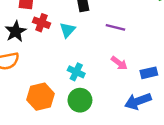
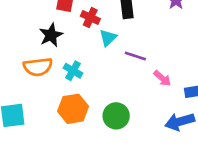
red cross: (41, 23) -> (90, 17), moved
purple line: (115, 27) -> (135, 56), moved
cyan cross: (76, 72) -> (73, 71), moved

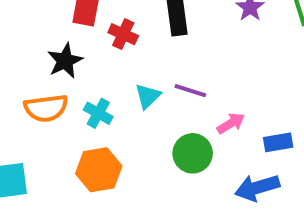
cyan triangle: (108, 38) -> (148, 96), moved
pink arrow: (162, 78) -> (231, 123), turned -72
green circle: (116, 116) -> (193, 153), moved

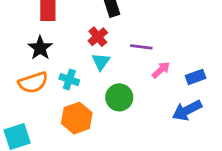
red cross: (123, 34) -> (98, 37), moved, turned 36
purple line: (190, 91) -> (141, 47), moved
green circle: (193, 153) -> (119, 97), moved

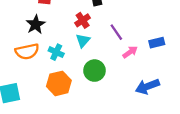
purple line: (141, 47) -> (116, 32), turned 42
blue rectangle: (196, 77) -> (157, 43), moved

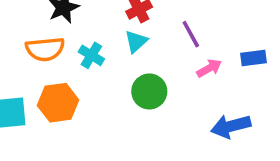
orange hexagon: (59, 83) -> (58, 103), moved

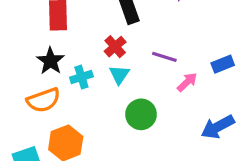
purple line: (191, 34) -> (164, 57), turned -30
cyan cross: (91, 55) -> (81, 77), moved, turned -35

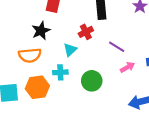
cyan triangle: (119, 75) -> (70, 50), moved
cyan cross: (81, 77) -> (60, 72), moved

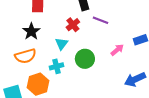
purple line: (117, 47) -> (101, 20), moved
green circle: (92, 81) -> (85, 59), moved

